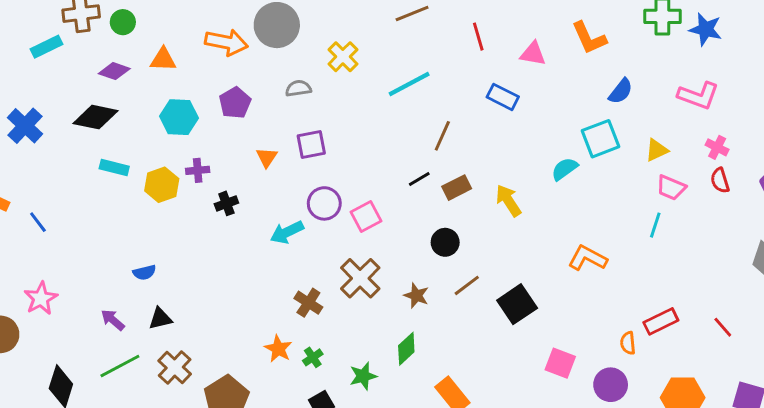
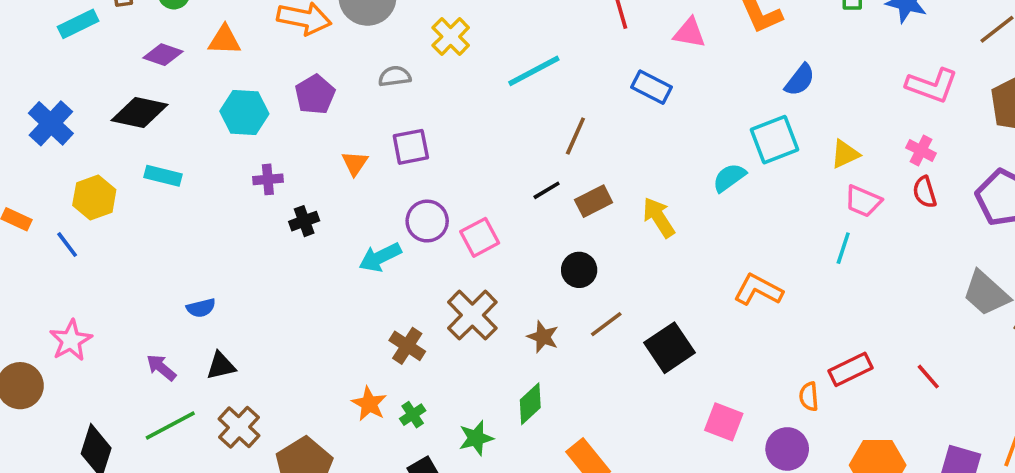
pink L-shape: (698, 96) -> (932, 85), moved
yellow hexagon: (162, 185) -> (94, 198), moved

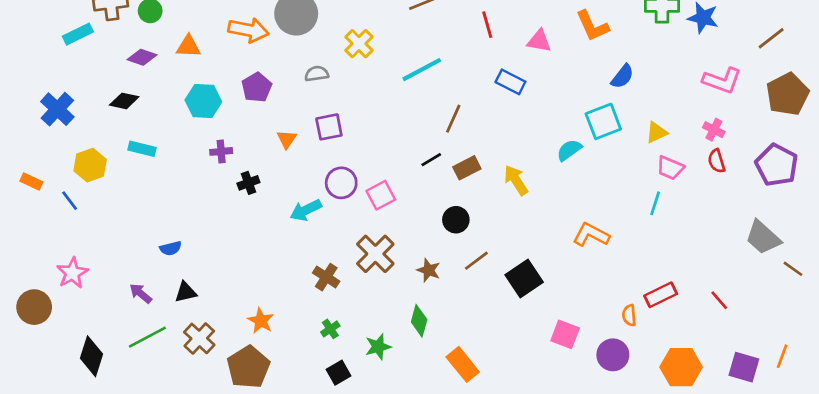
black diamond: (140, 112) -> (124, 101), size x0.7
orange star: (369, 404) -> (261, 321), moved
green diamond: (530, 404) -> (419, 321), turned -32

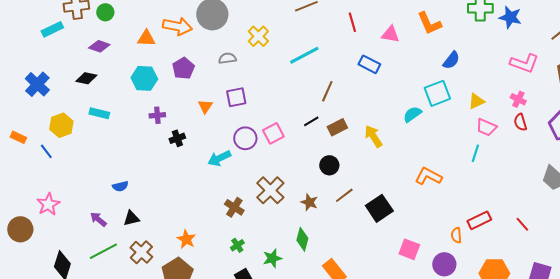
orange triangle: (188, 46) -> (146, 38), moved
pink square: (381, 195) -> (273, 133), moved

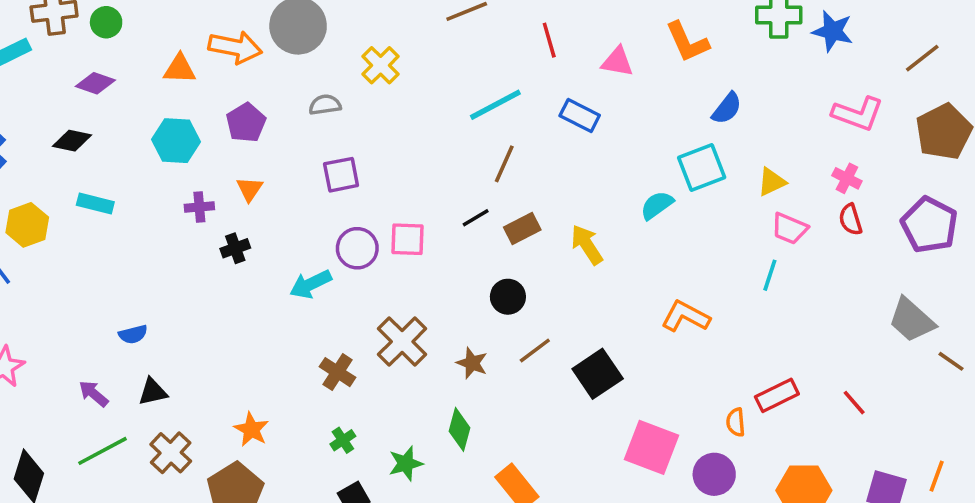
cyan line: (304, 55) -> (495, 105), moved
orange triangle: (205, 106) -> (250, 189), moved
pink square: (273, 133) -> (407, 239), turned 30
pink square: (409, 249) -> (651, 447), size x1.4

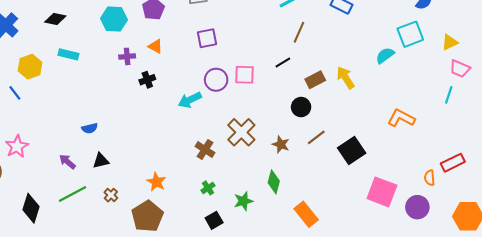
orange triangle: (250, 189) -> (155, 46), turned -35
brown rectangle: (522, 229) -> (315, 80), moved
brown cross: (171, 453) -> (111, 195), size x0.6

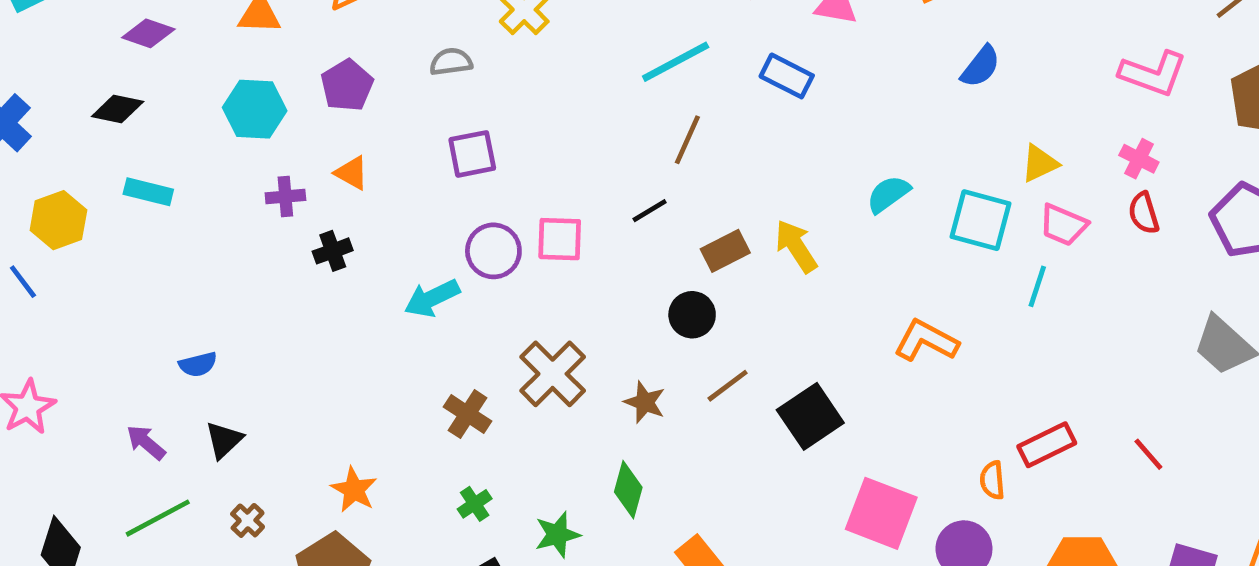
cyan square: (410, 34) -> (981, 220), moved, turned 36
black triangle: (101, 161) -> (224, 440), turned -30

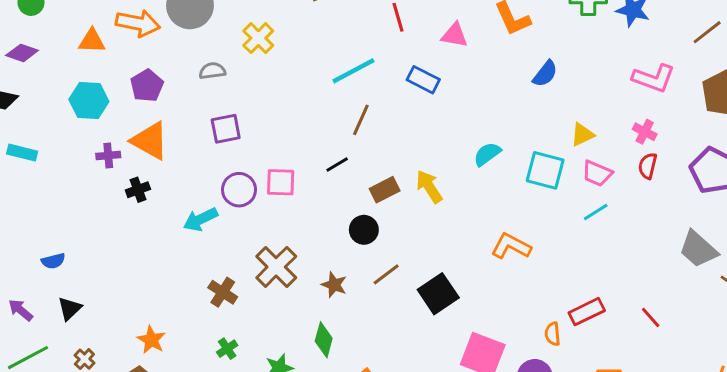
orange triangle: (352, 173) -> (150, 141), size x1.8
red semicircle: (1144, 213) -> (648, 166), turned 30
cyan line: (1037, 286) -> (596, 212), moved, turned 40

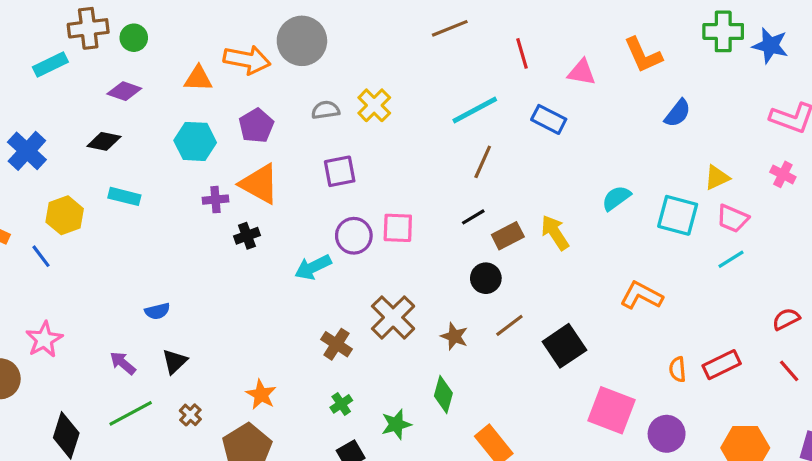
yellow cross: (258, 38) -> (374, 105), moved
black line: (337, 164) -> (473, 217), moved
red semicircle: (648, 166) -> (786, 319), moved, turned 50
orange semicircle: (553, 334) -> (678, 369), moved

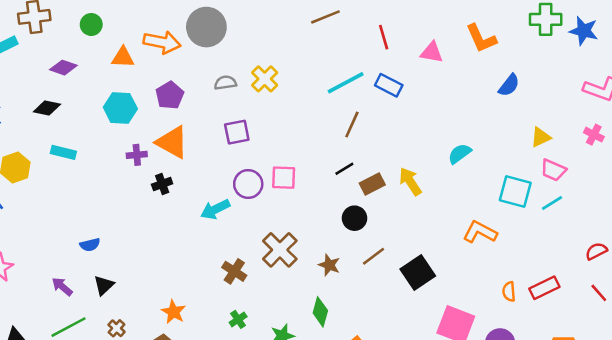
green circle: (134, 38) -> (91, 24), moved
blue rectangle: (549, 119) -> (389, 85), moved
cyan square: (678, 215) -> (515, 192), moved

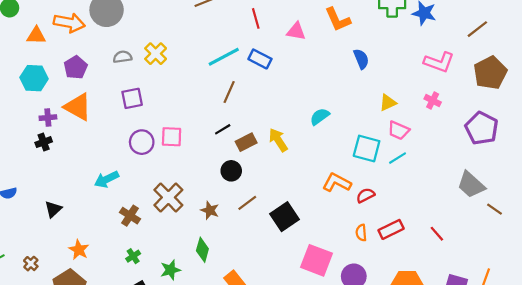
blue semicircle: (509, 85) -> (361, 59), turned -60
black cross: (162, 184) -> (44, 142), moved
cyan arrow: (215, 209) -> (107, 179), moved
red semicircle: (596, 251) -> (365, 195), moved
black triangle: (104, 285) -> (53, 209), moved

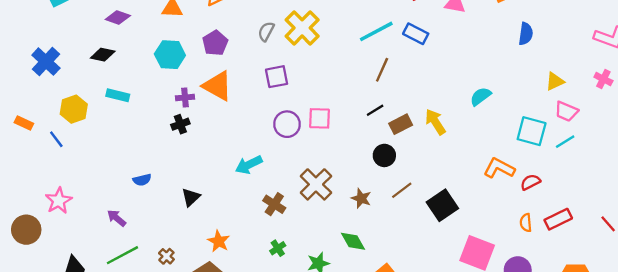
yellow cross: (156, 54) -> (302, 28), size x1.4
gray semicircle: (123, 57) -> (266, 31), turned -54
blue semicircle: (361, 59) -> (526, 34), turned 30
green diamond: (202, 250) -> (353, 241), turned -45

